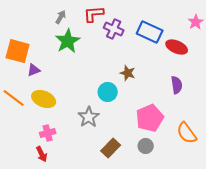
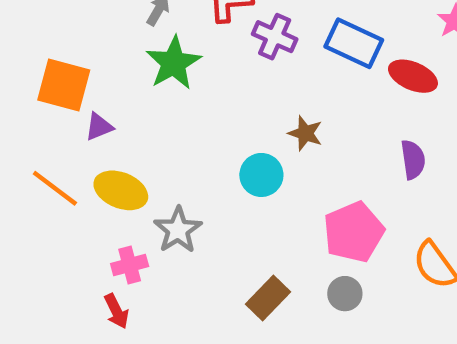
gray star: (89, 117) -> (178, 230), moved

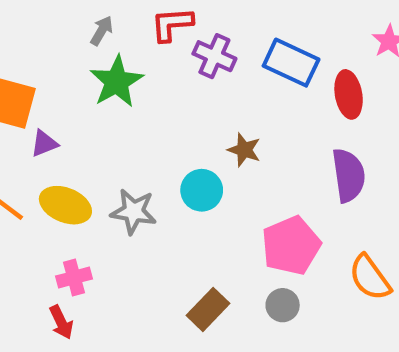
red ellipse: (413, 76) -> (349, 94), turned 57
purple semicircle: (413, 160) -> (349, 175), size x1.4
gray star: (178, 230) -> (134, 212), moved, turned -30

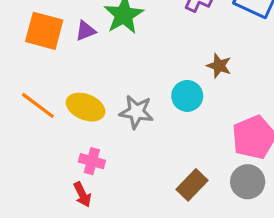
purple triangle: (44, 143) -> (86, 31), moved
pink cross: (74, 278) -> (92, 161), turned 30
gray circle: (283, 305) -> (248, 182), size x1.4

